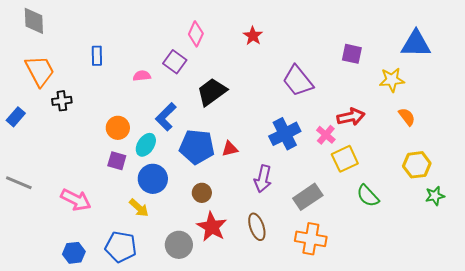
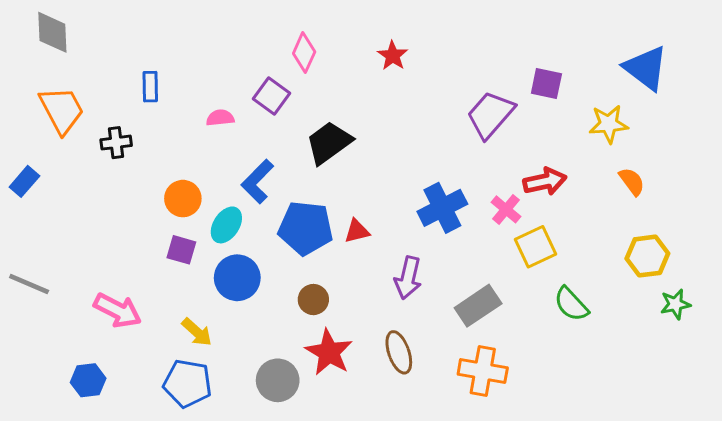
blue triangle: (416, 44) -> (646, 68), turned 36
purple trapezoid: (298, 81) -> (490, 115), moved, turned 80
black cross: (62, 101) -> (116, 143), moved
yellow arrow: (139, 208) -> (197, 332), moved
blue hexagon: (74, 253) -> (88, 380), moved

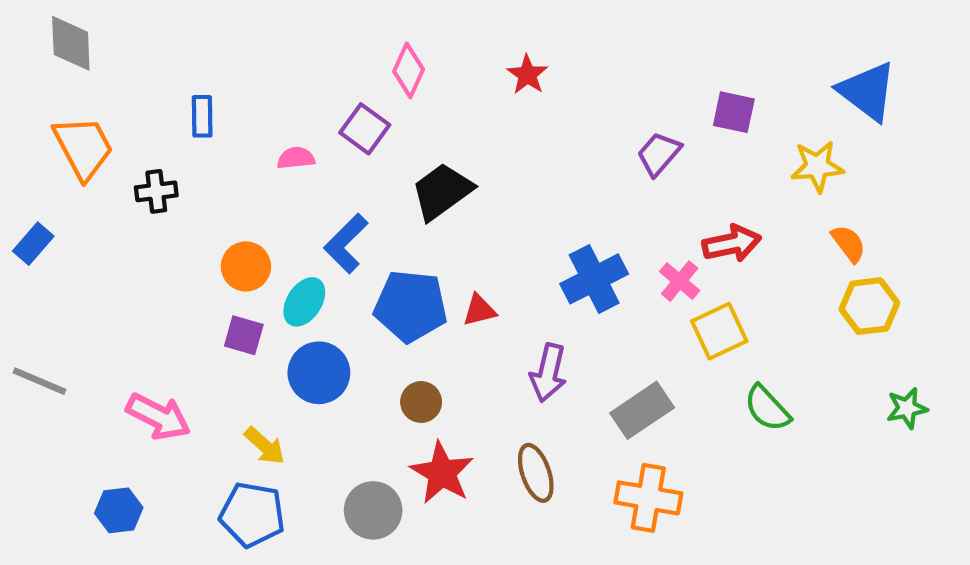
purple trapezoid: (490, 115) -> (659, 154), size x0.7
yellow hexagon: (647, 256) -> (869, 306), moved

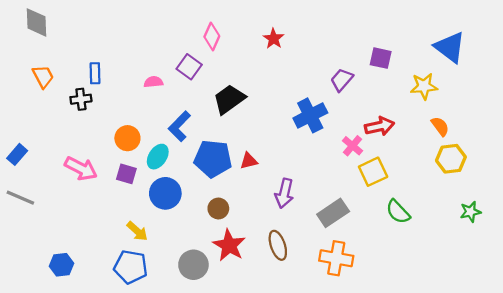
blue rectangle: (202, 116) -> (95, 73), moved
orange trapezoid: (83, 148) -> (43, 77), size x0.7
blue rectangle: (33, 244) -> (17, 154), moved
blue cross: (594, 279) -> (310, 115), moved
pink arrow: (158, 417) -> (81, 168), moved

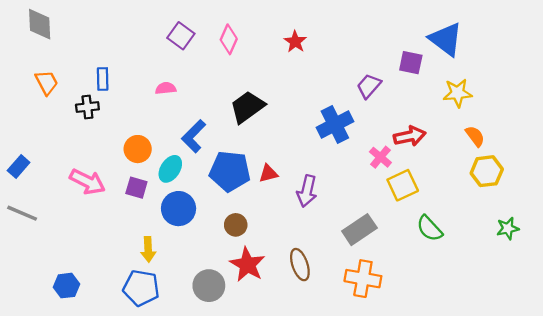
blue triangle: (450, 47) -> (446, 39), moved
purple square: (189, 67) -> (181, 36), moved
purple arrow: (284, 193) -> (307, 191), moved
yellow arrow: (137, 231) -> (148, 249), turned 45

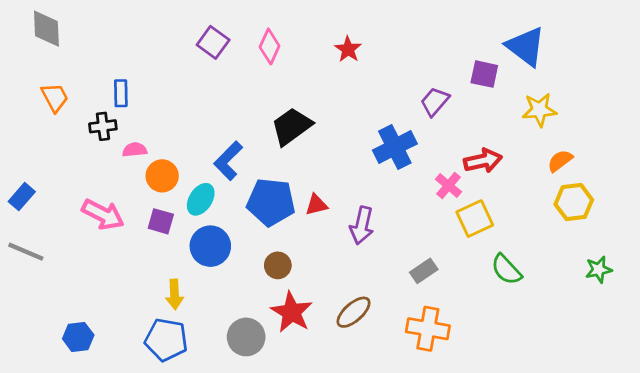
pink semicircle: (166, 88) -> (135, 150), moved
orange semicircle: (475, 136) -> (560, 161), turned -90
gray rectangle: (359, 230) -> (424, 271), size x0.7
brown ellipse: (300, 265) -> (354, 312), turned 68

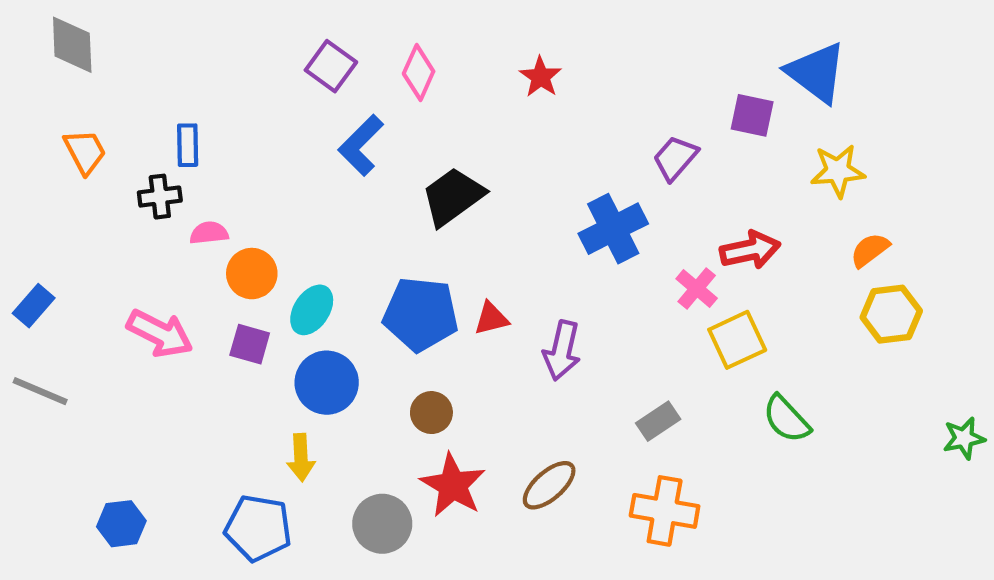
blue L-shape: (228, 161) -> (361, 145), moved
green star: (599, 270) -> (964, 438), moved
yellow arrow: (175, 294) -> (301, 457), moved

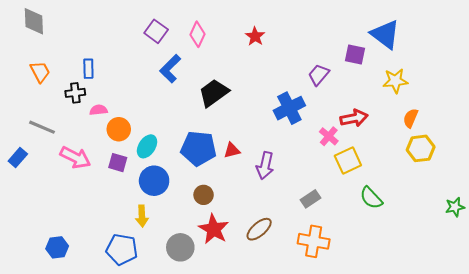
orange semicircle: (870, 250) -> (411, 118), turned -30
blue rectangle: (34, 306) -> (18, 157), moved
gray line: (40, 391) -> (42, 127), moved

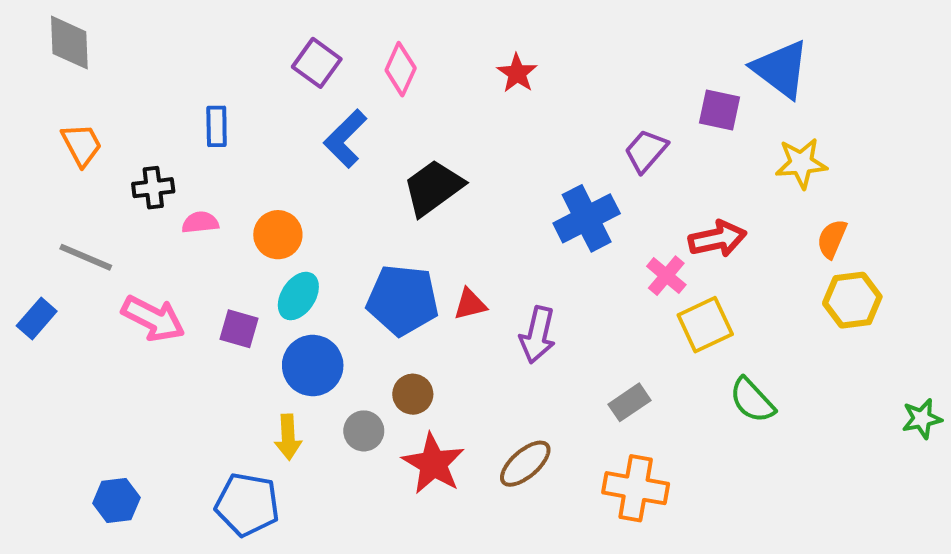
blue rectangle: (88, 69) -> (217, 126), moved
orange circle: (119, 129) -> (278, 235), moved
gray circle: (180, 247) -> (364, 431), moved, size x0.7

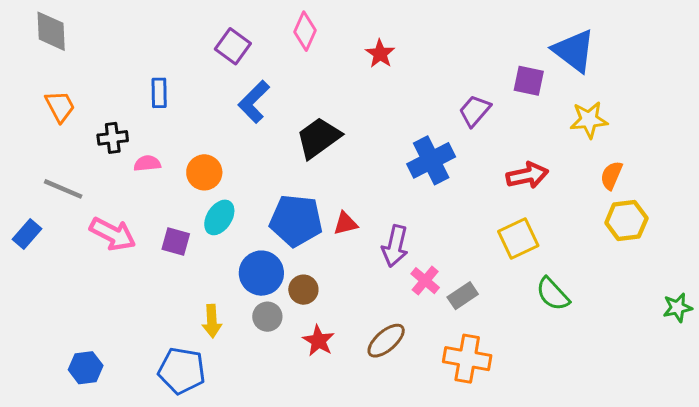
pink diamond: (401, 69) -> (305, 31), moved
pink cross: (666, 276) -> (425, 281), moved
blue circle: (313, 366) -> (261, 273), moved
red star: (433, 464) -> (318, 341), size x0.7

